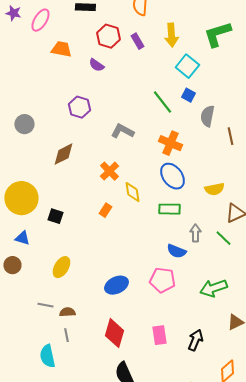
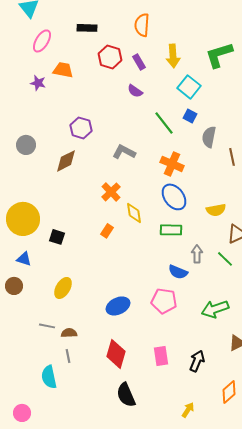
purple star: (13, 13) -> (38, 83), moved
purple semicircle: (96, 65) -> (135, 91), moved
brown diamond: (63, 154) -> (66, 161), moved

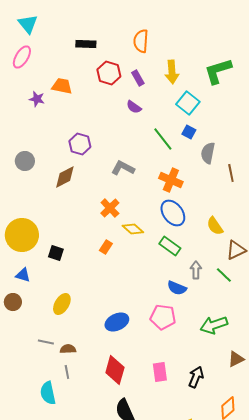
pink ellipse: (42, 41) -> (22, 57), moved
yellow semicircle: (216, 210) -> (215, 226), turned 66
yellow diamond: (134, 213) -> (133, 229), turned -40
green rectangle: (171, 230) -> (170, 246), turned 35

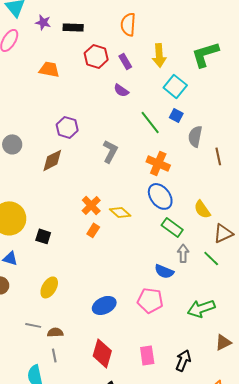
purple star: (37, 99) -> (43, 22), moved
gray L-shape: (123, 168) -> (110, 151), turned 90
orange cross: (110, 208) -> (91, 205), moved
green rectangle: (170, 246) -> (172, 227), moved

